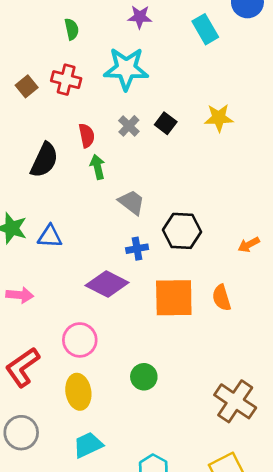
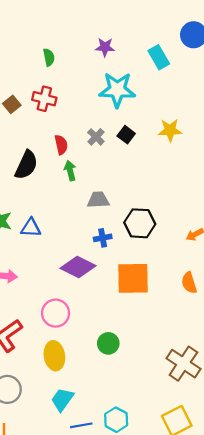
cyan star: (126, 69) -> (117, 90), moved
gray trapezoid: (132, 202) -> (98, 200), turned -40
orange semicircle: (222, 298) -> (189, 283), moved
cyan trapezoid: (88, 445) -> (62, 399), turned -30

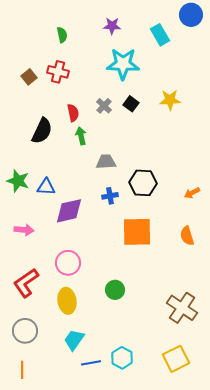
purple diamond: (78, 267) -> (69, 211), moved, turned -40

